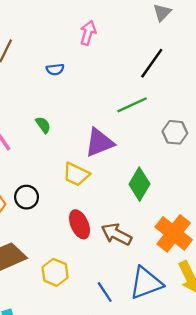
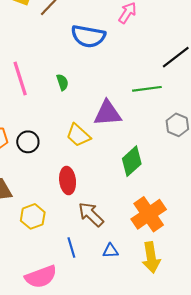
blue semicircle: (55, 69) -> (88, 36), size x2.0
brown arrow: (116, 234) -> (91, 214), moved
blue triangle: (146, 283) -> (111, 251), size x0.5

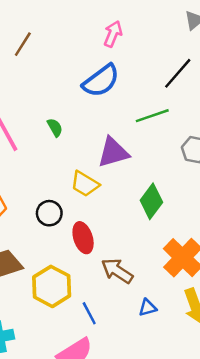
blue semicircle: (88, 36) -> (101, 81), moved, turned -36
black circle: (28, 142) -> (49, 213), moved
yellow hexagon: (33, 216) -> (52, 286), size x1.4
blue line: (71, 248) -> (89, 313), moved

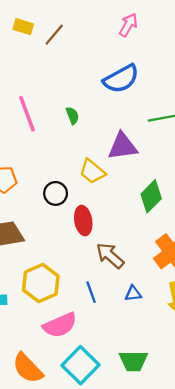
pink arrow: (113, 34) -> (128, 25), moved
yellow hexagon: (52, 286) -> (41, 283), moved
blue line: (89, 313) -> (91, 292), moved

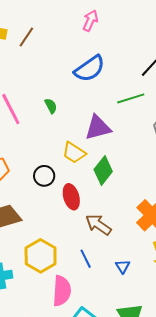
green diamond: (151, 196) -> (103, 171), moved
blue triangle: (133, 294) -> (123, 266), moved, turned -49
pink semicircle: (60, 325) -> (62, 291), turned -56

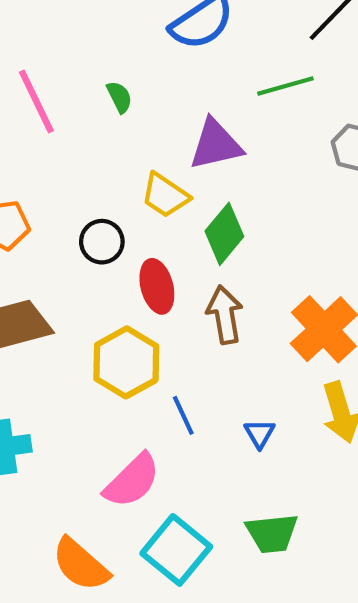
brown arrow: (98, 225) -> (225, 315), moved, turned 44
yellow hexagon: (41, 256) -> (126, 362), moved
pink semicircle: (62, 291) -> (132, 481), turned 40

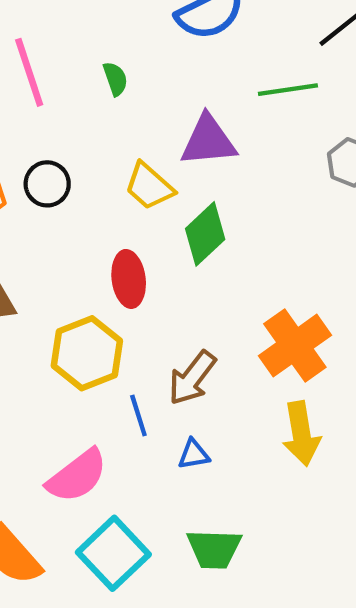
black circle: (102, 242) -> (47, 184), moved
brown arrow: (225, 315) -> (192, 378), moved, turned -140
blue triangle: (260, 434) -> (194, 454), moved, turned 44

